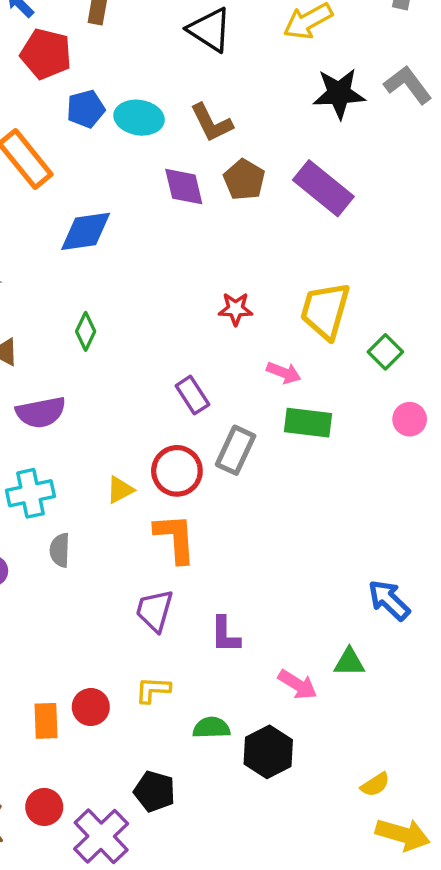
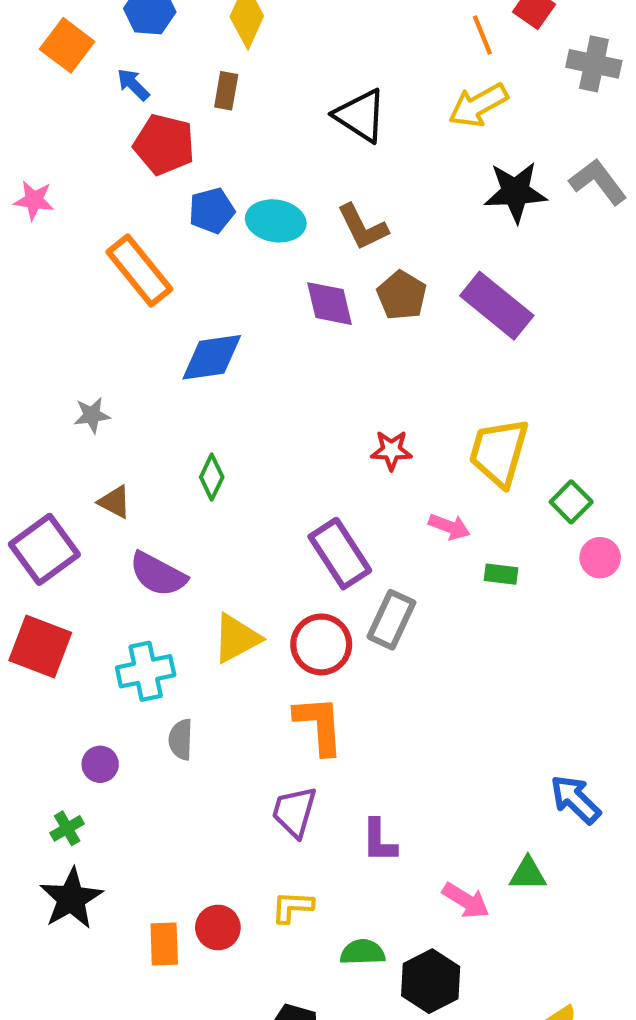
purple rectangle: (192, 395) -> (340, 554), size x1.5
purple semicircle: (41, 412) -> (158, 574), turned 39
pink circle: (410, 419) -> (600, 558), moved
green rectangle: (308, 423) -> (501, 574), moved, size x0.6
yellow triangle: (120, 490) -> (236, 638), moved, size x1.5

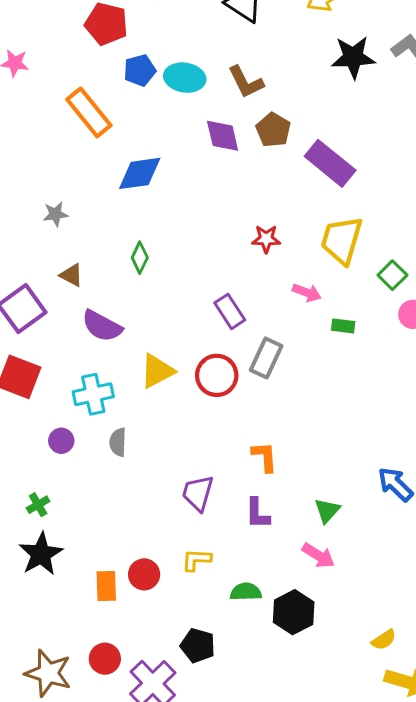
purple rectangle: (497, 306) -> (330, 163), moved
purple rectangle: (340, 554) -> (230, 311), size x0.7
orange L-shape: (319, 725) -> (265, 457), moved, size x0.7
purple circle: (100, 764) -> (61, 441), moved
green triangle: (528, 874) -> (327, 510), moved, turned -48

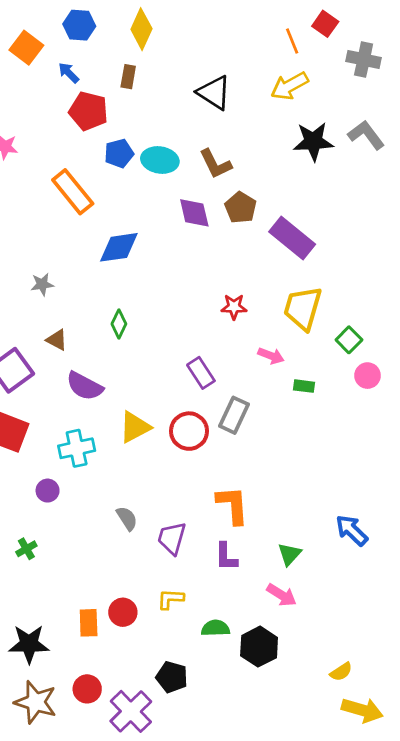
gray semicircle: (118, 442) -> (127, 518), moved, turned 145
orange L-shape: (265, 457) -> (233, 505), size x1.4
black star: (41, 554) -> (29, 644), moved, turned 30

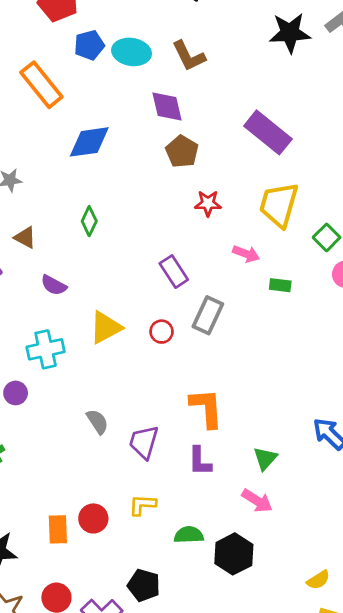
brown pentagon: (241, 208) -> (182, 152), moved
purple semicircle: (85, 386) -> (54, 285), size x0.7
red circle: (189, 431) -> (162, 332), size x0.6

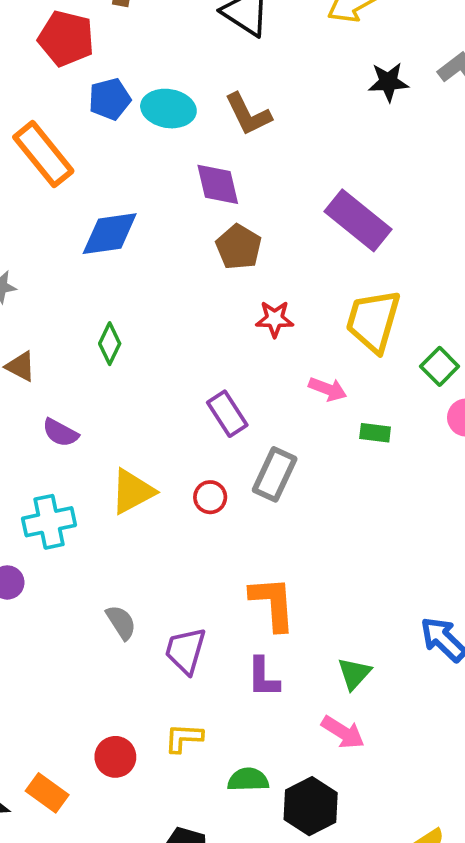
black star: (290, 33) -> (388, 82), size x0.7
orange rectangle: (58, 529) -> (47, 793), moved, turned -52

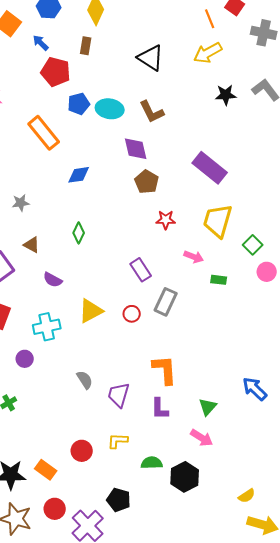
blue diamond: (110, 234) -> (79, 175), size x0.7

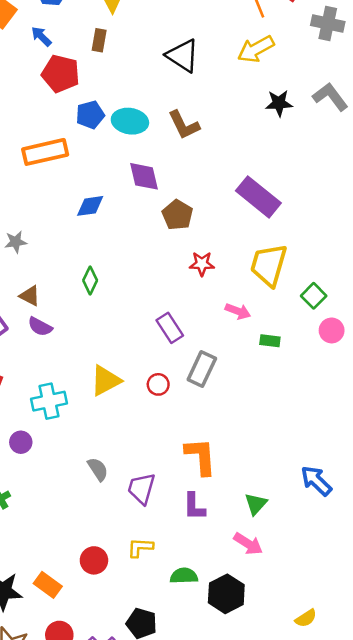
orange rectangle: (44, 133) -> (45, 152), turned -64
purple diamond: (136, 149) -> (144, 176), moved
purple semicircle: (53, 280) -> (40, 327), moved

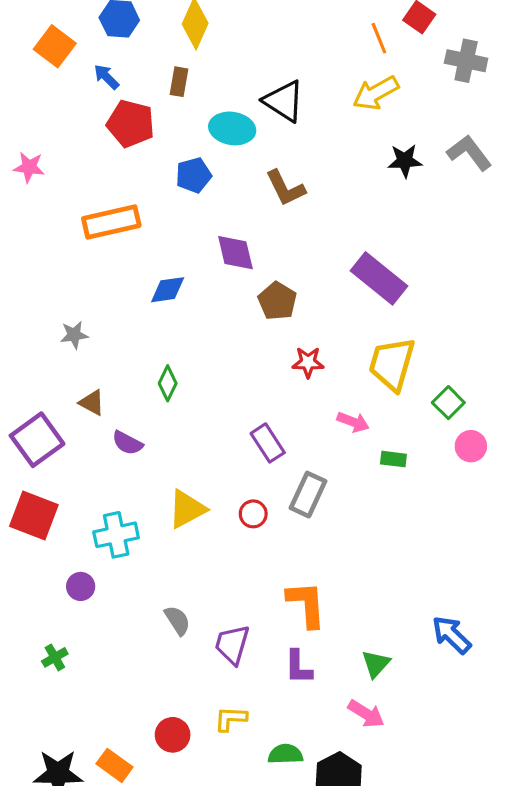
blue pentagon: (90, 115) -> (194, 175), moved
cyan ellipse: (130, 121) -> (232, 128), moved
purple semicircle: (40, 327) -> (127, 443), moved

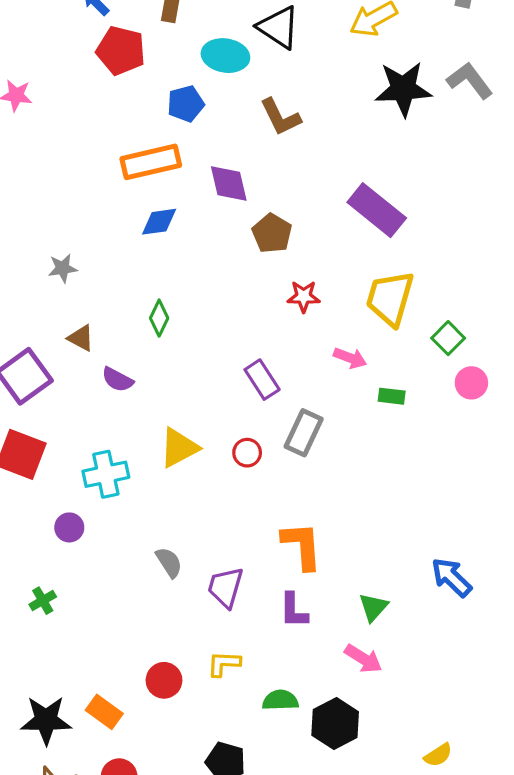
black star: (405, 161) -> (403, 89), size x1.6
orange rectangle: (111, 222) -> (151, 162), moved

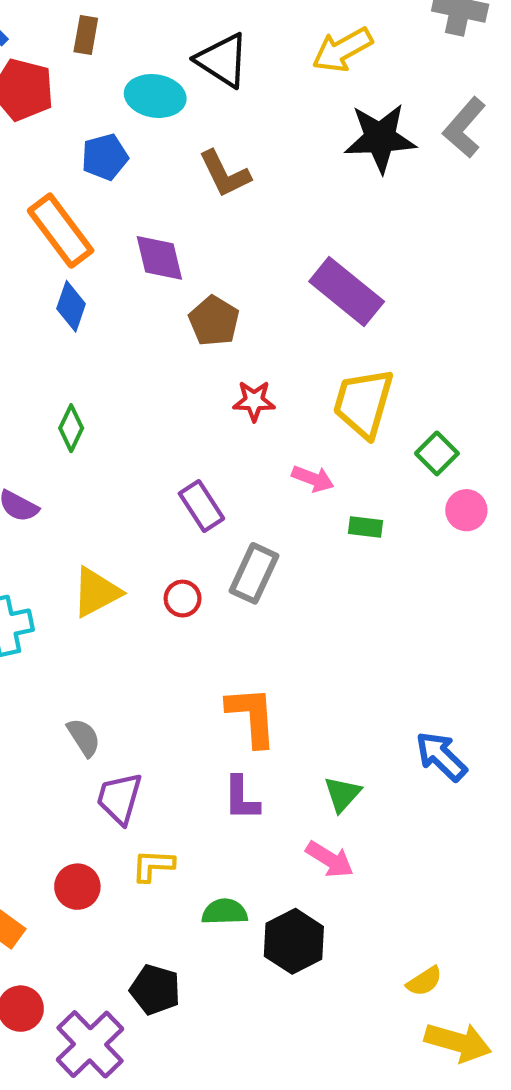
gray L-shape: (470, 80) -> (464, 128), turned -102
orange rectangle: (151, 162) -> (61, 231), turned 66
blue diamond: (159, 222) -> (71, 306), turned -63
purple trapezoid: (225, 587) -> (119, 798), moved

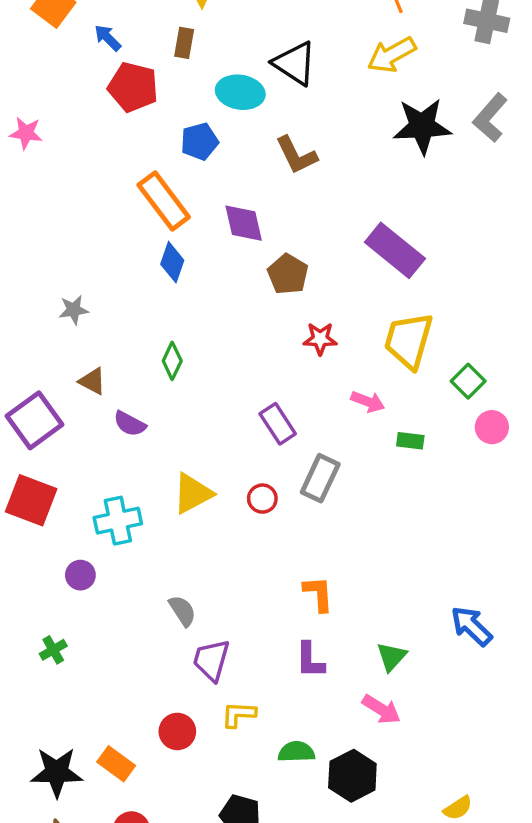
orange L-shape: (252, 716) -> (318, 594), size x0.7

